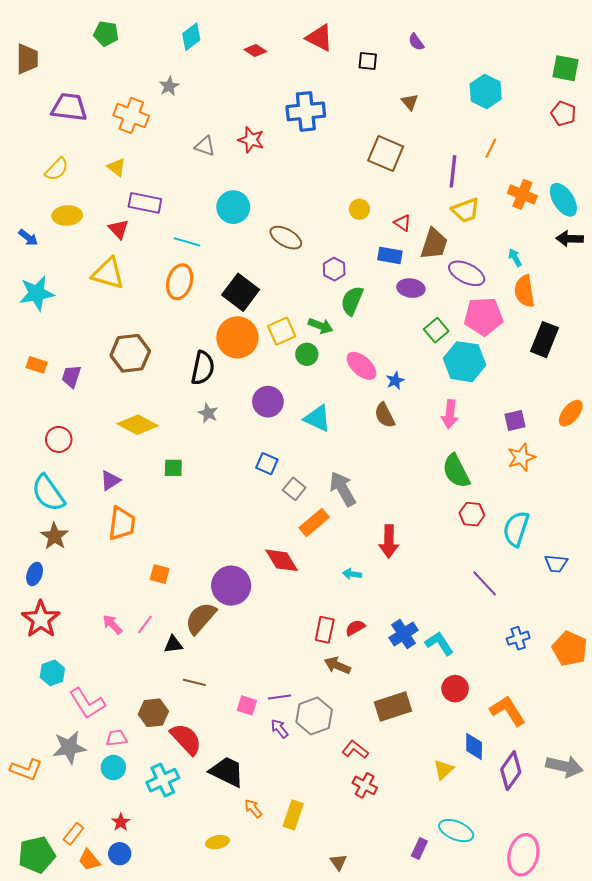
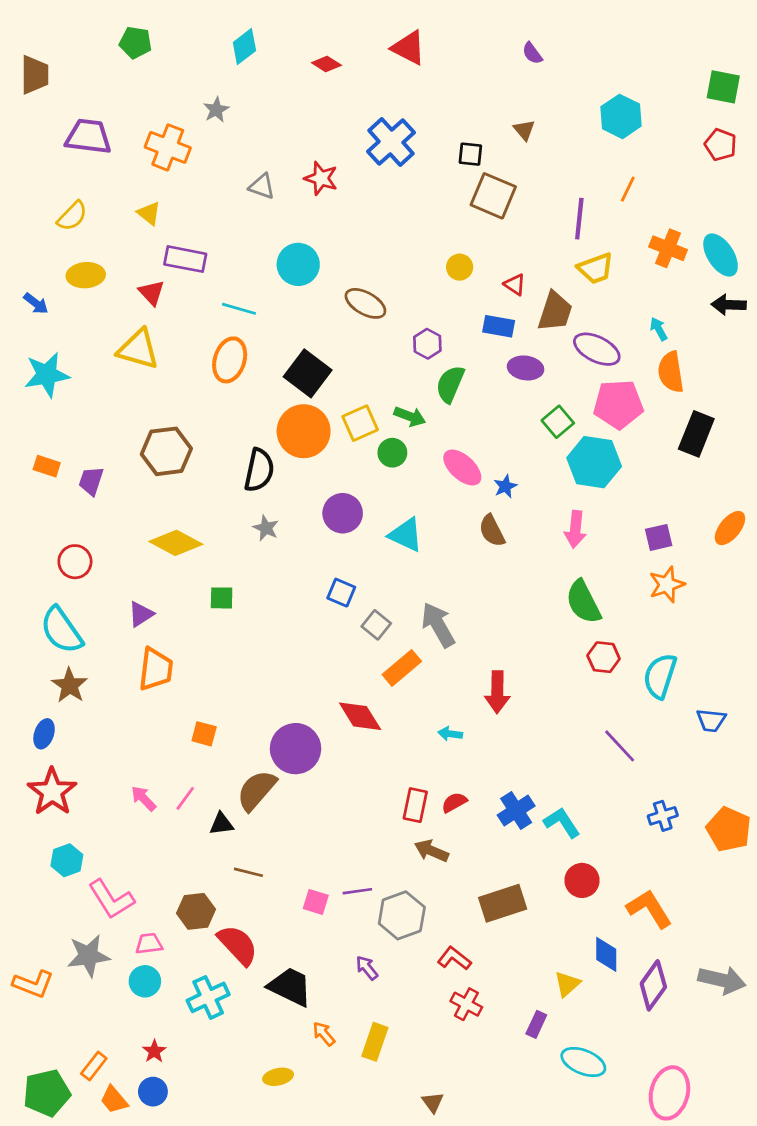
black square: (368, 61) -> (470, 154), moved
blue cross: (306, 111) -> (391, 142), turned -36
purple arrow: (280, 729) -> (367, 968), moved
purple rectangle: (419, 848) -> (536, 1024), moved

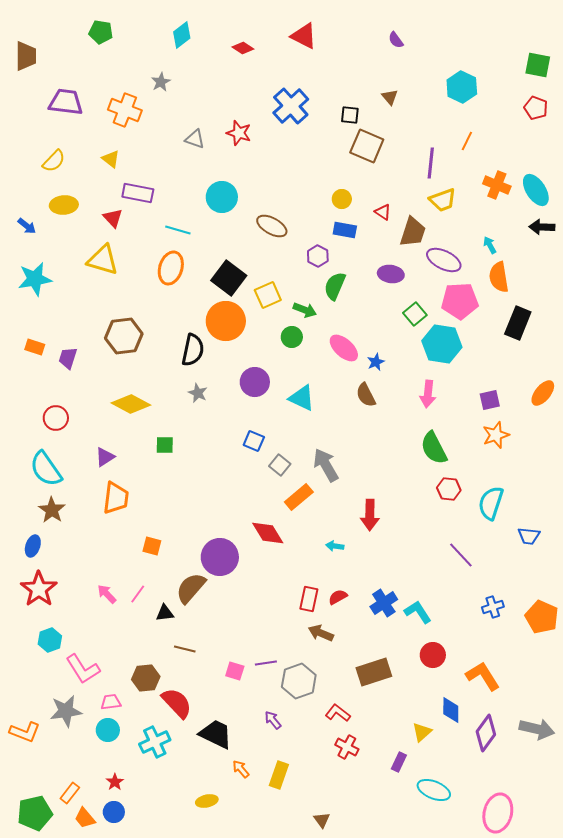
blue rectangle: (499, 326) -> (345, 230), moved
yellow square: (360, 423) -> (268, 295), moved

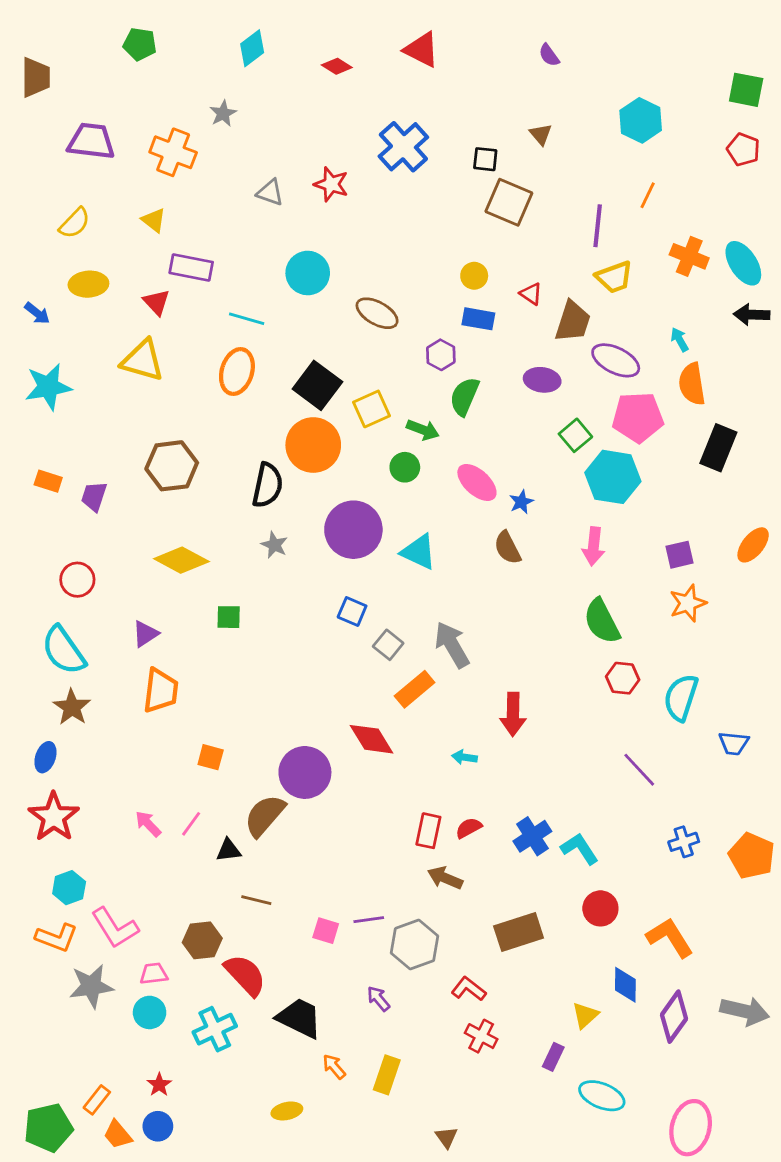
purple circle: (255, 382) -> (353, 530), size x1.4
orange L-shape: (25, 732) -> (57, 938), moved

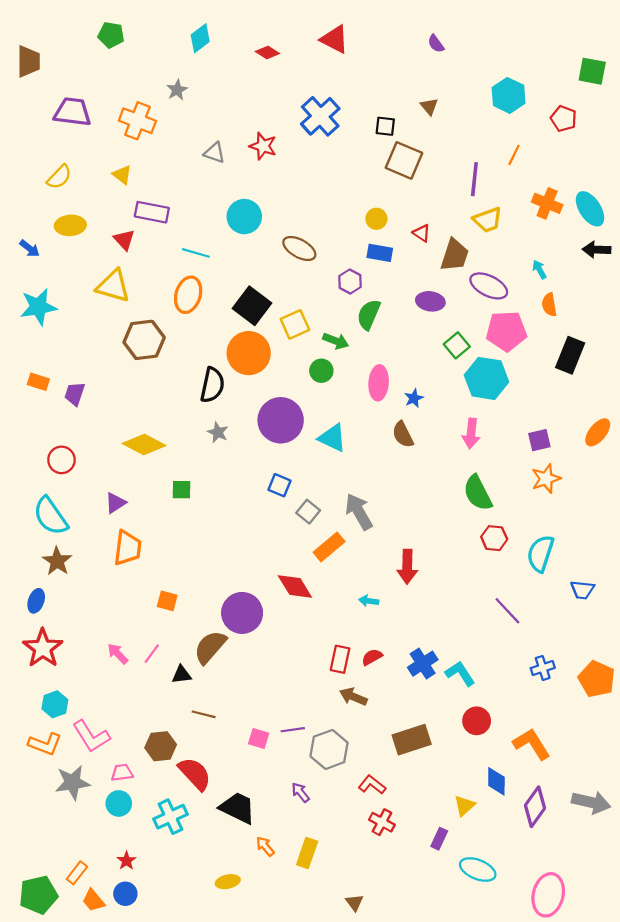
red pentagon: (743, 150) -> (564, 119), moved
orange semicircle: (692, 384) -> (549, 305), size x0.7
brown hexagon: (172, 466) -> (144, 340), moved
pink ellipse: (477, 482) -> (379, 383), turned 52

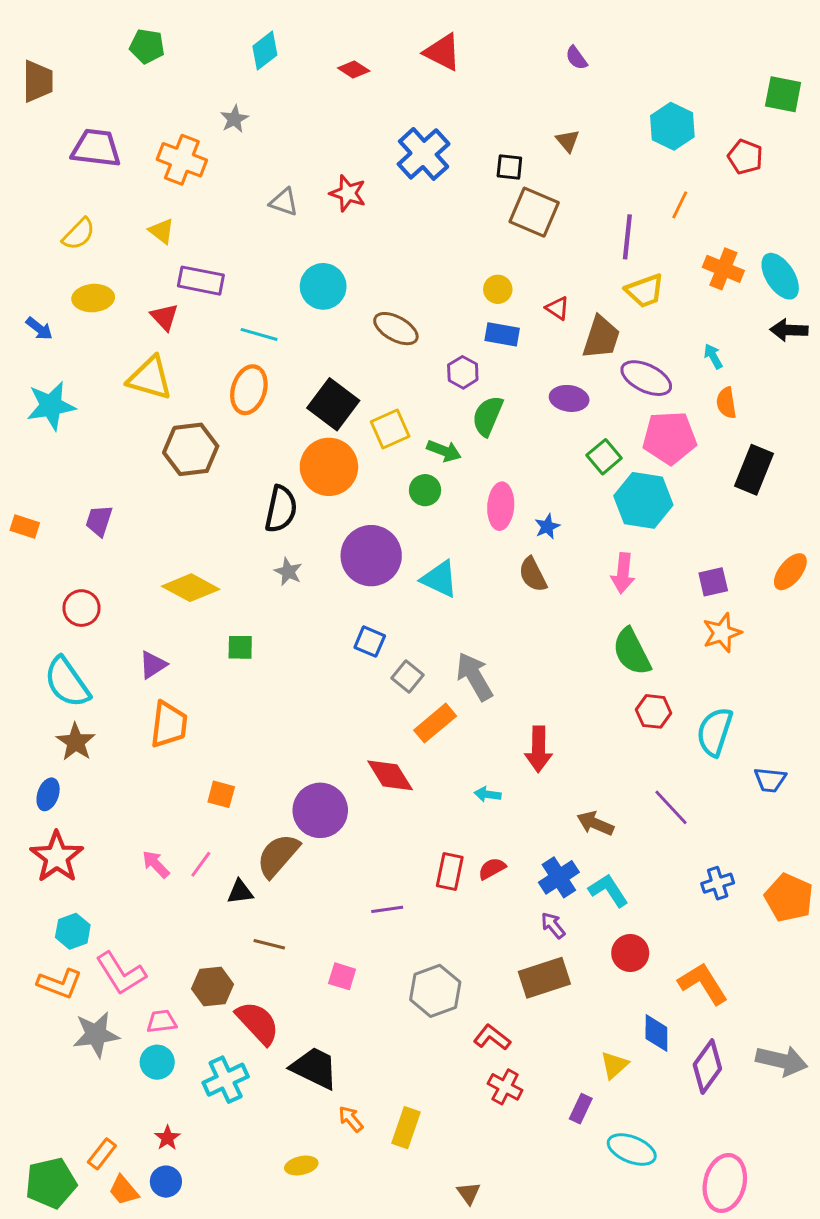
orange rectangle: (38, 382) -> (25, 527), moved
brown arrow: (353, 697) -> (595, 823), moved
purple line: (293, 730) -> (387, 909), moved
purple arrow: (300, 792) -> (553, 925), moved

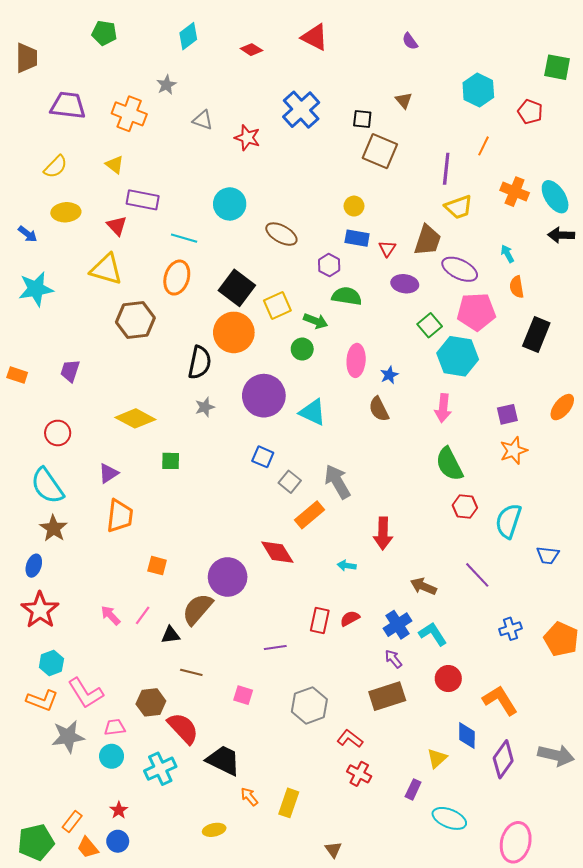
gray triangle: (284, 202) -> (203, 120), moved
red triangle: (557, 308) -> (387, 249), moved, turned 30
green semicircle: (488, 416) -> (347, 296), turned 76
gray star: (288, 572) -> (205, 407), turned 30

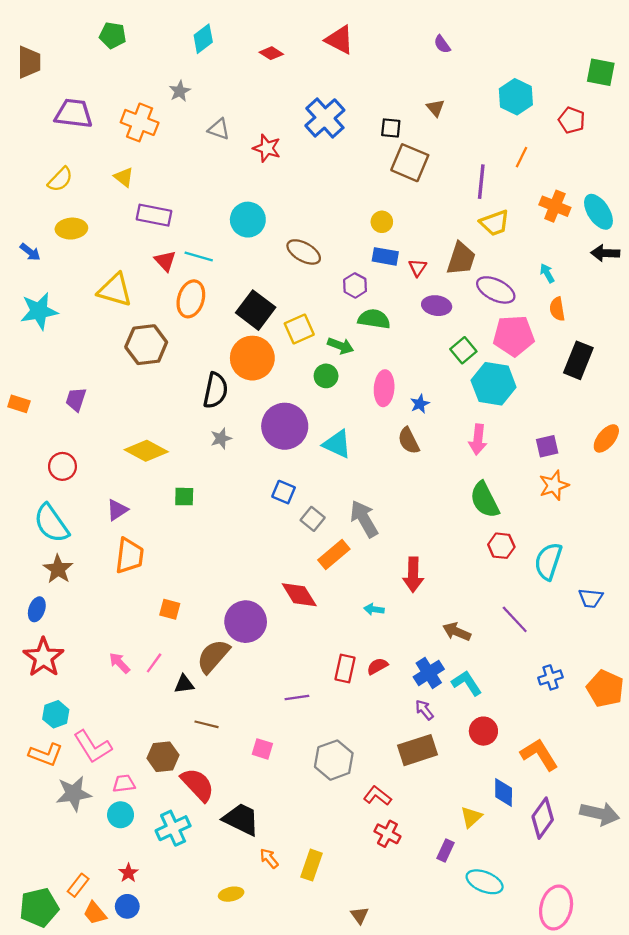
red triangle: (117, 226) -> (165, 261), moved

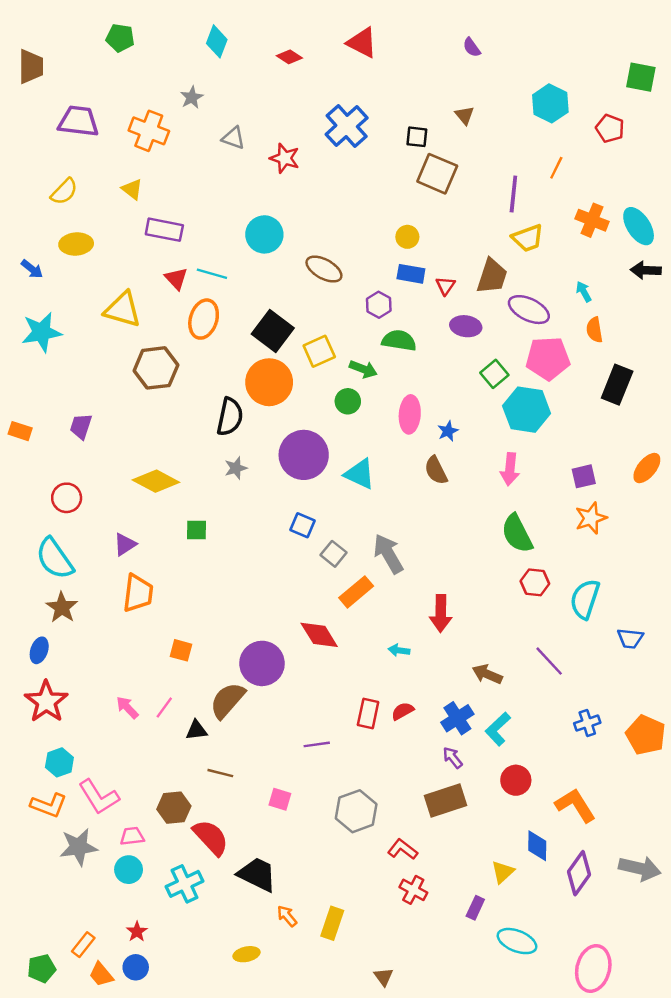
cyan diamond: (203, 39) -> (217, 41), turned -32
cyan L-shape: (467, 683) -> (498, 729), turned -100
green pentagon: (39, 907) -> (42, 968), size x0.7

